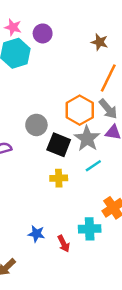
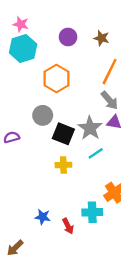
purple circle: (43, 33) -> (68, 37), moved
orange hexagon: (80, 110) -> (56, 78), moved

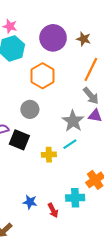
purple circle: (68, 37) -> (53, 38), size x1.6
black square: (63, 134) -> (19, 140), moved
cyan line: (96, 153) -> (70, 144), moved

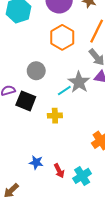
orange hexagon: (43, 76) -> (62, 37), moved
cyan line: (70, 144) -> (64, 91), moved
cyan cross: (75, 198) -> (82, 176), moved, turned -30

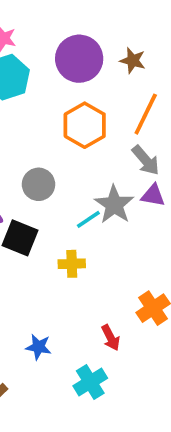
red arrow: (59, 171) -> (111, 338), moved
cyan cross: (82, 176) -> (90, 382), moved

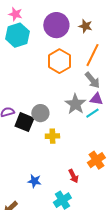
gray circle: (38, 184) -> (40, 113), moved
cyan line: (88, 219) -> (92, 113), moved

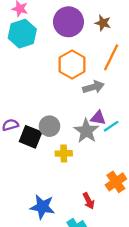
gray arrow: (92, 80) -> (93, 87), moved, turned -66
purple triangle: (96, 99) -> (98, 118), moved
gray star: (75, 104) -> (86, 131), moved
blue star: (34, 181) -> (42, 207), size x1.5

